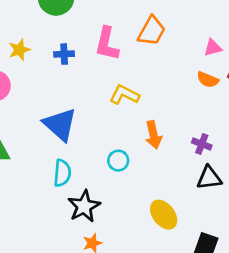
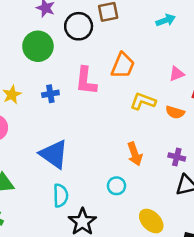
orange semicircle: (208, 80) -> (175, 112), moved
yellow L-shape: (124, 95) -> (143, 101), moved
cyan circle: (118, 161) -> (116, 186), moved

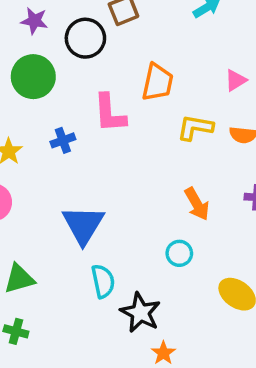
blue triangle: (54, 154) -> (83, 225), turned 36

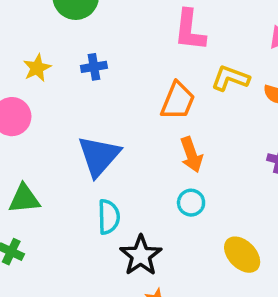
orange trapezoid: (158, 82) -> (178, 101), moved
pink L-shape: (110, 113) -> (190, 30), moved
orange arrow: (197, 204) -> (191, 155), moved

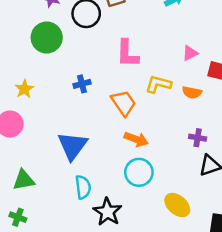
blue cross: (94, 67) -> (82, 84), moved
orange trapezoid: (178, 101) -> (123, 103), turned -52
orange arrow: (191, 155) -> (136, 139), turned -45
cyan circle: (191, 203) -> (139, 172), size x1.5

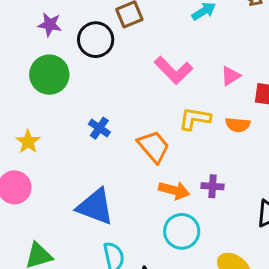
pink L-shape: (127, 54) -> (174, 70), moved, turned -40
blue cross: (82, 84) -> (99, 128), turned -35
purple cross: (198, 138) -> (212, 186), moved
blue triangle: (72, 146) -> (95, 207), turned -40

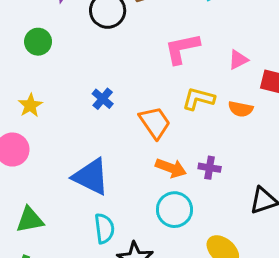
pink L-shape: (174, 70) -> (182, 49), turned 117
green circle: (49, 75) -> (38, 42), moved, size x0.7

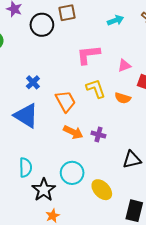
yellow L-shape: (198, 99) -> (96, 89), turned 50
blue triangle: (91, 177) -> (26, 116), moved
cyan circle: (174, 210) -> (72, 173), moved

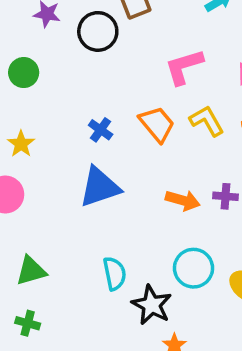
orange trapezoid: (66, 101) -> (157, 124), moved
blue triangle: (26, 116) -> (100, 187), turned -40

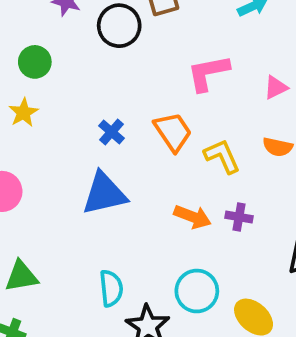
yellow L-shape: (207, 121) -> (222, 156), moved
yellow star: (21, 144) -> (23, 113), moved

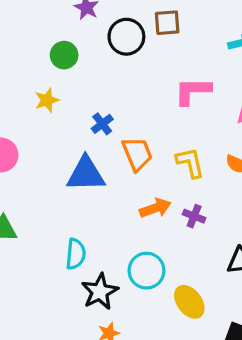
green circle: (35, 62) -> (64, 55), moved
yellow star: (23, 113) -> (47, 100), moved
orange trapezoid: (173, 132) -> (137, 154), moved
orange arrow: (193, 217) -> (155, 208), turned -52

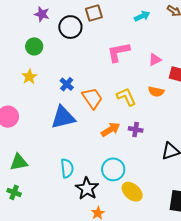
yellow ellipse: (189, 302) -> (132, 192), moved

